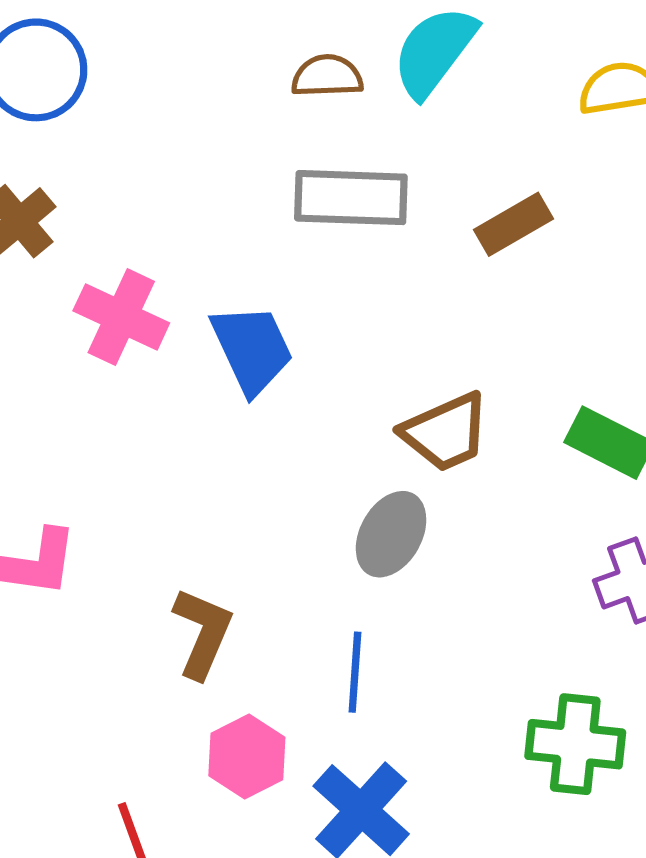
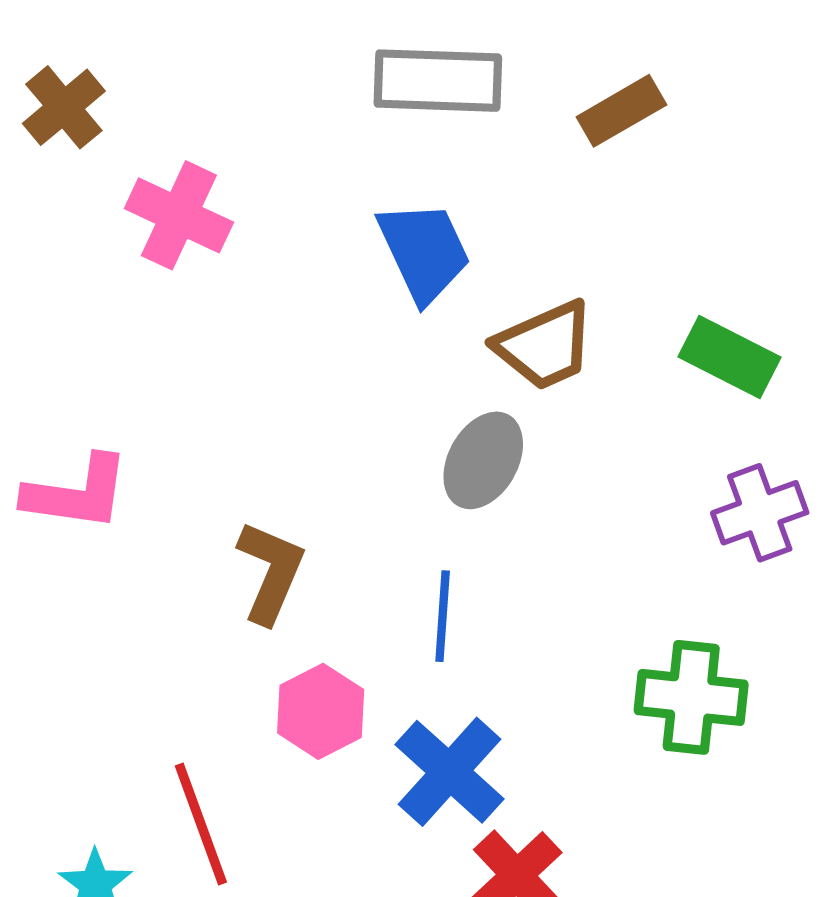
blue trapezoid: (252, 349) -> (424, 251), moved

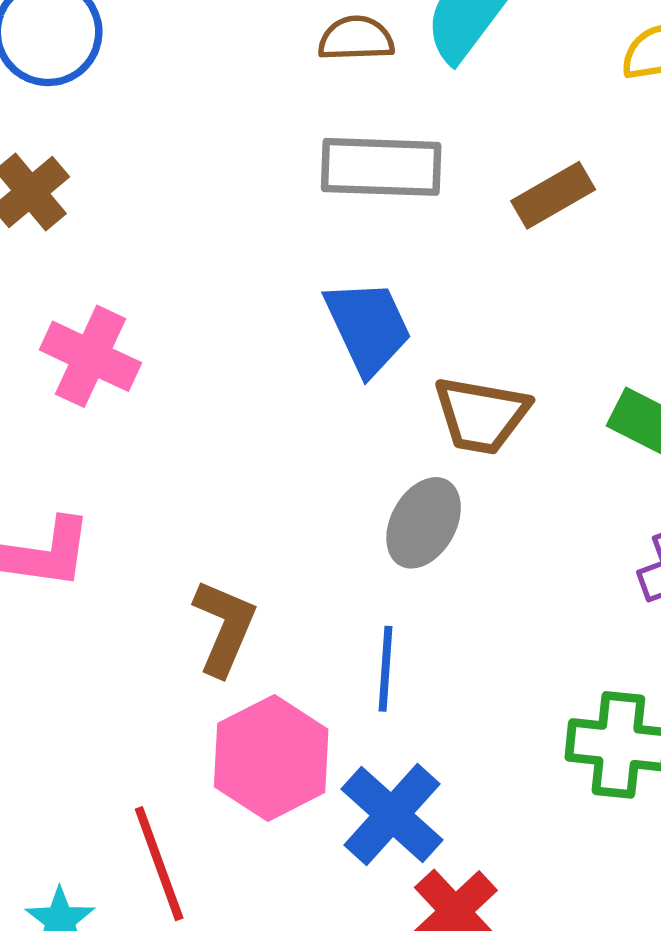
pink cross: (179, 215) -> (91, 356), moved
brown trapezoid: (545, 345) -> (481, 415), turned 34
pink hexagon: (321, 711) -> (271, 758), size x1.4

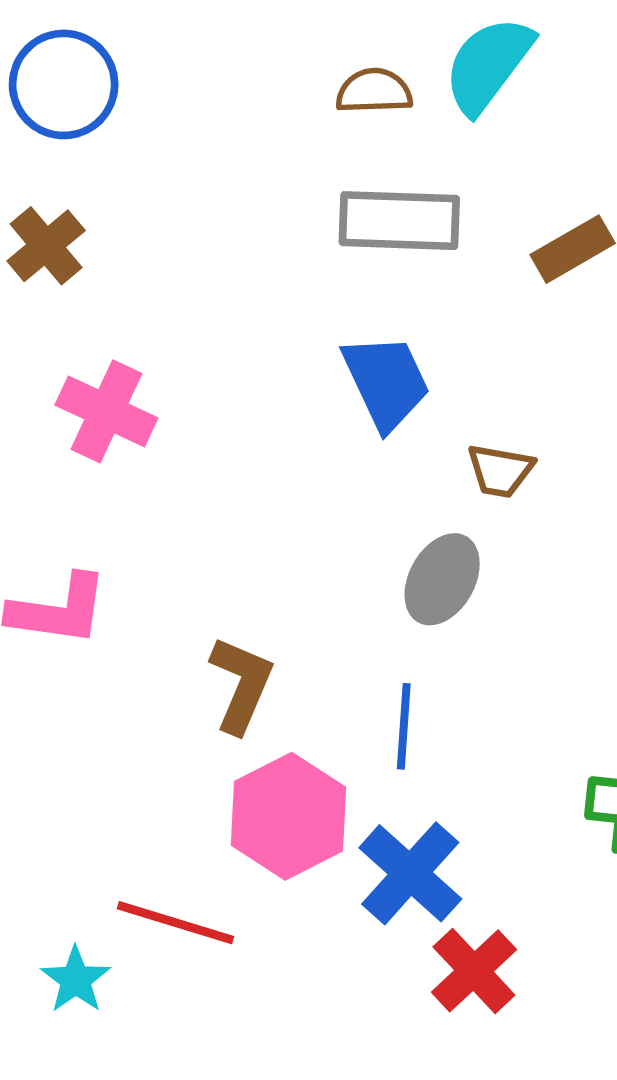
brown trapezoid: (481, 415) -> (500, 471), size x0.7
red line: (159, 864) -> (175, 923), turned -53

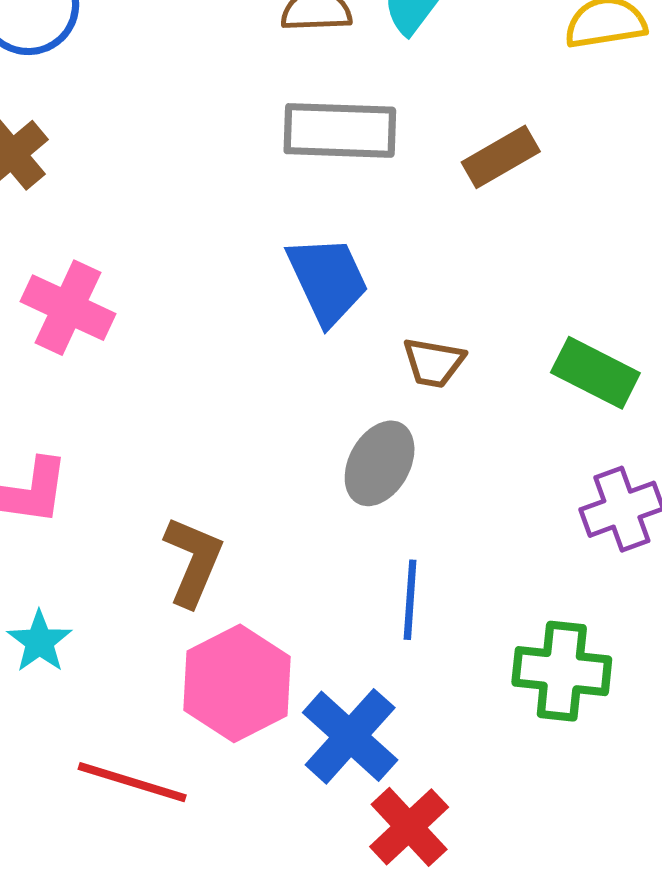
blue line: (404, 726) -> (410, 600), moved
cyan star: (76, 980) -> (39, 642), moved

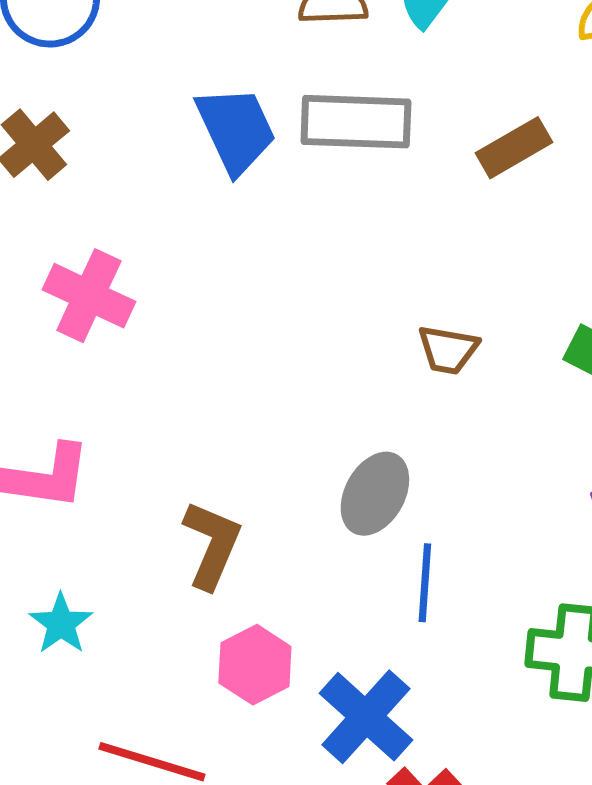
blue trapezoid: (328, 280) -> (236, 130), moved
gray ellipse: (380, 463) -> (375, 494), moved
pink hexagon: (237, 683) -> (255, 665), size x0.7

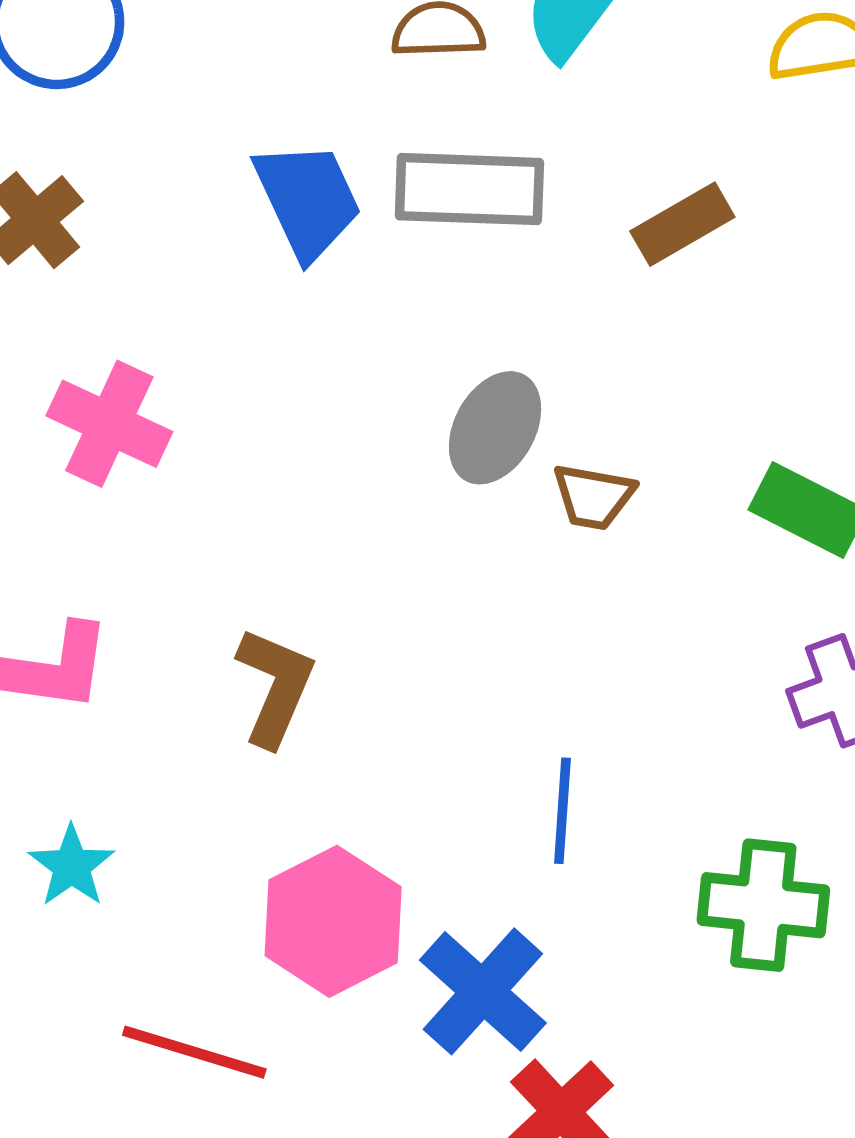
gray ellipse: (375, 494) -> (495, 428), moved
brown L-shape: (212, 545) -> (275, 687), moved
pink hexagon: (255, 665) -> (333, 921), size x1.4

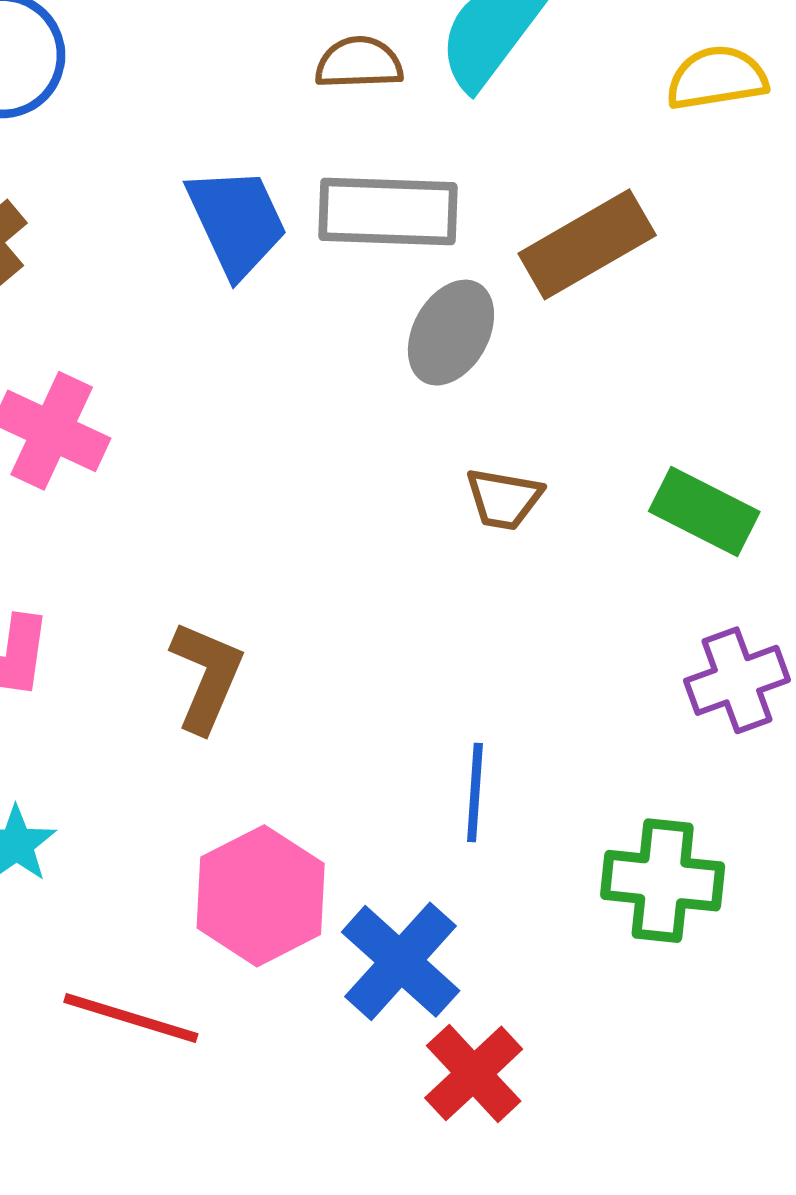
brown rectangle: (682, 224) -> (587, 244), size x1.4
gray ellipse: (495, 428) -> (451, 333), moved

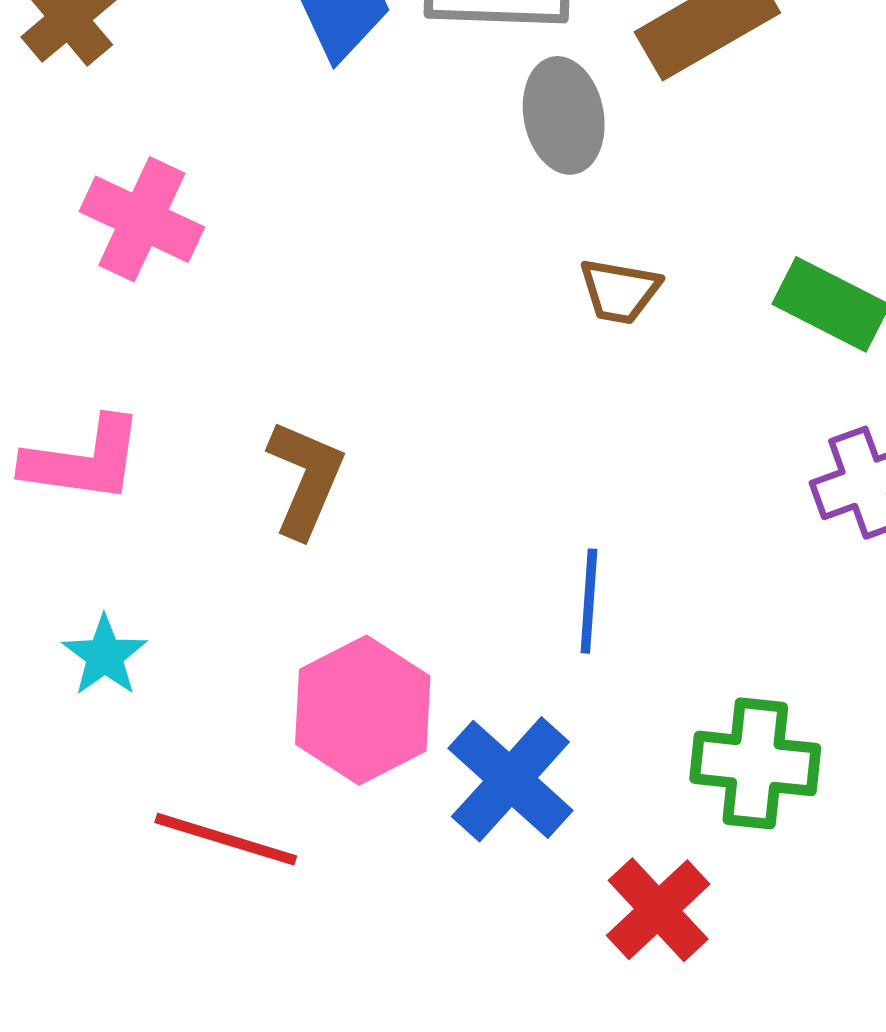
gray ellipse: (451, 333) -> (564, 115), turned -40
green cross: (663, 881) -> (755, 763), moved
red cross: (474, 1073) -> (658, 910), moved

